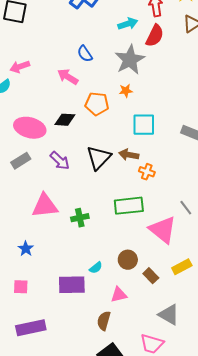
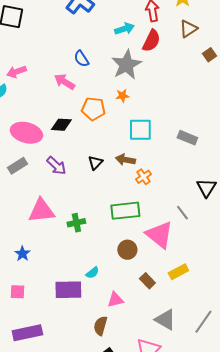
black triangle: (99, 158) -> (95, 163), size x0.6
orange cross: (147, 172) -> (143, 177), turned 35
brown circle: (128, 260) -> (127, 250), moved

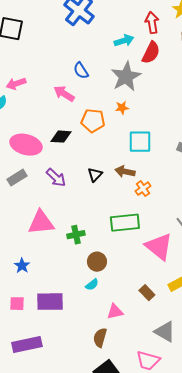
brown circle: (127, 250) -> (97, 262), moved
purple rectangle: (68, 290) -> (50, 302), moved

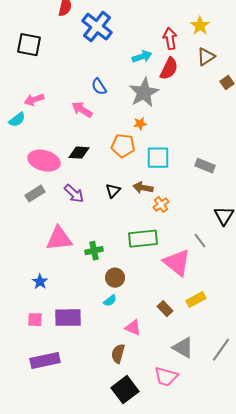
orange pentagon: (93, 121) -> (123, 146), moved
pink triangle: (115, 312) -> (133, 328), turned 36

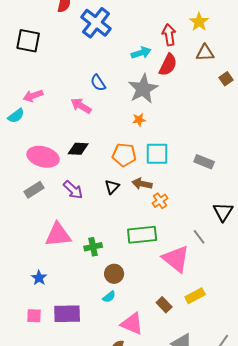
brown triangle: (206, 57) -> (205, 53), turned 30
orange pentagon: (123, 146) -> (124, 155), moved
pink triangle: (133, 328) -> (132, 324), size x1.4

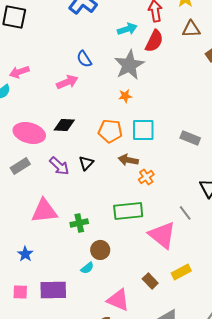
pink arrow: (81, 106) -> (67, 82), turned 125
black triangle: (112, 187) -> (86, 163), moved
cyan semicircle: (109, 297) -> (87, 268), moved

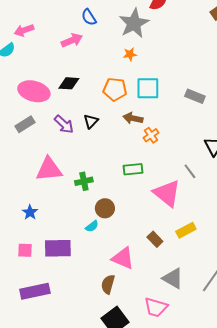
green rectangle: (128, 211) -> (133, 169), size x0.7

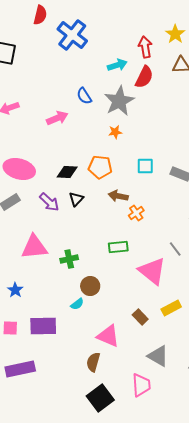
blue semicircle: (89, 17) -> (84, 96), moved
black diamond: (69, 83) -> (67, 172), moved
cyan square: (148, 88) -> (145, 166), moved, size x0.7
pink trapezoid: (156, 307) -> (141, 385), turned -110

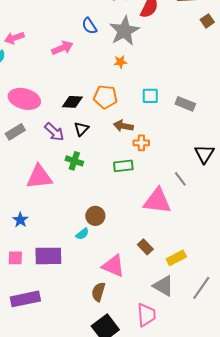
orange cross: (136, 213) -> (141, 143), turned 35
green rectangle: (118, 247) -> (123, 166), moved
green cross: (69, 259) -> (74, 161), moved, turned 30
pink triangle: (152, 271) -> (157, 201), turned -32
yellow rectangle: (171, 308) -> (176, 258), moved

